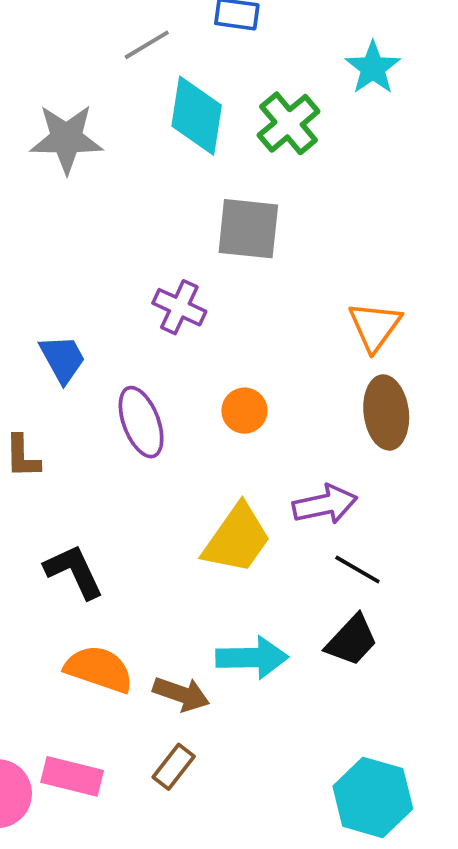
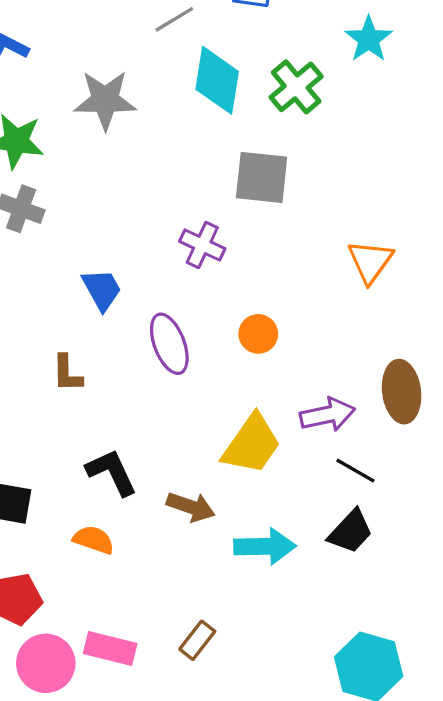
brown ellipse: (386, 412) -> (402, 392), moved
orange semicircle: (99, 669) -> (94, 540), moved, size x0.7
brown arrow: (181, 694) -> (191, 507), moved

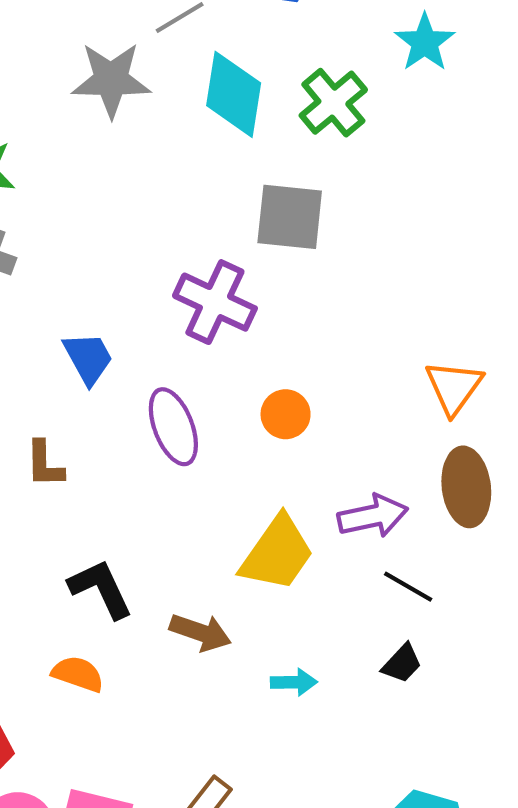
gray star: (105, 100) -> (111, 80), moved
purple cross: (202, 245) -> (215, 302), size x1.4
orange triangle: (370, 261) -> (454, 387), moved
black trapezoid: (350, 532) -> (402, 663), size x0.7
cyan arrow: (265, 546) -> (294, 682), size x0.6

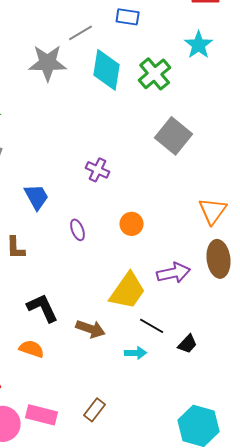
gray square: (290, 217) -> (174, 136), moved, turned 33
purple cross: (215, 302) -> (98, 170), size x0.6
purple ellipse: (173, 427) -> (78, 230), size x0.6
black line: (408, 587) -> (152, 326), moved

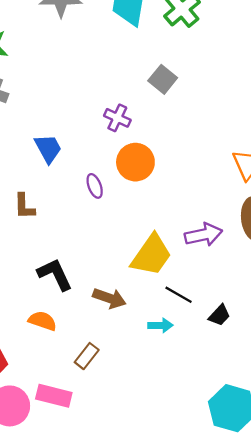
gray square: (174, 136) -> (163, 79), moved, size x0.7
orange circle: (132, 224) -> (135, 162), moved, size x1.4
brown rectangle: (95, 410) -> (87, 356), moved

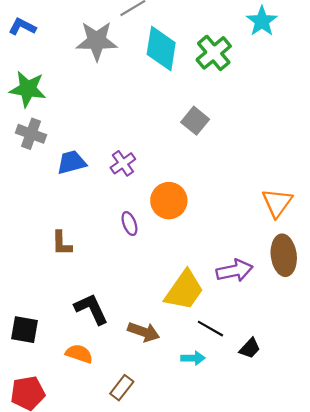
purple cross: (117, 118) -> (123, 163), moved, turned 30
blue trapezoid: (48, 149) -> (72, 162), moved, turned -76

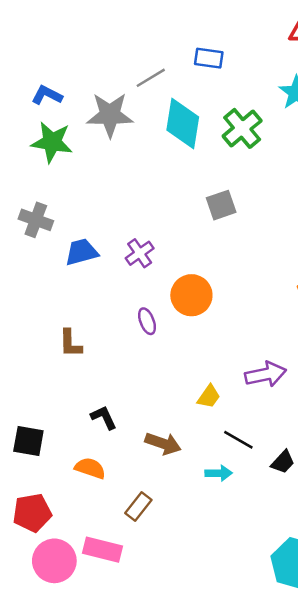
blue L-shape: (22, 27) -> (47, 95), moved
green star: (28, 89) -> (52, 142), moved
gray square: (195, 121) -> (221, 205), turned 32
yellow trapezoid: (184, 290) -> (209, 397), size x0.5
black L-shape: (91, 309) -> (104, 418), size x0.7

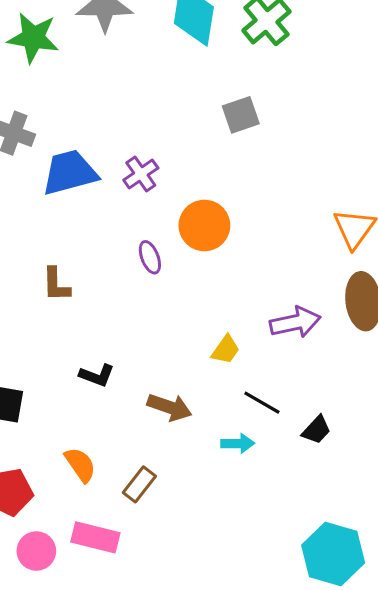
blue trapezoid: (82, 252) -> (70, 172), size x1.4
black L-shape: (104, 418) -> (97, 375), turned 136
orange semicircle: (90, 468) -> (80, 465), moved, turned 36
pink circle: (54, 561) -> (36, 551), size x0.7

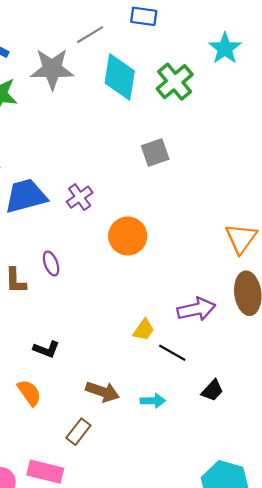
purple ellipse: (150, 257) -> (51, 263), moved
black line: (262, 403) -> (172, 353), moved
brown arrow: (170, 407) -> (103, 392), moved
orange semicircle: (80, 465) -> (29, 393), moved

